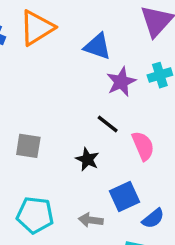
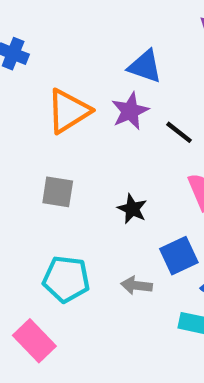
orange triangle: (37, 28) -> (68, 111), moved
purple star: (121, 82) -> (130, 111), moved
black line: (108, 124) -> (179, 132), moved

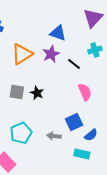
black star: (132, 209) -> (37, 93), moved
cyan pentagon: (66, 279) -> (21, 133), turned -30

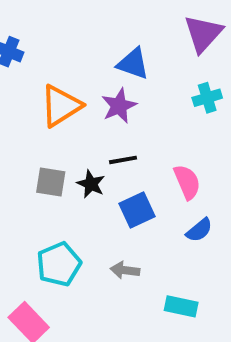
black line: (74, 64) -> (123, 160), moved, turned -48
blue square: (74, 122) -> (137, 210), moved
blue semicircle: (91, 135) -> (199, 230), moved

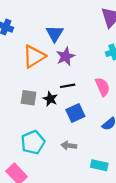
blue triangle: (133, 64) -> (55, 34), moved, turned 42
pink semicircle: (187, 182) -> (103, 87), moved

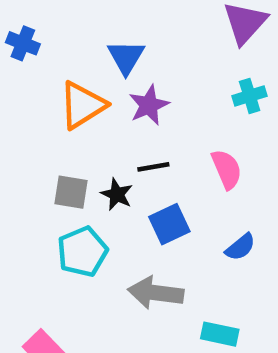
cyan pentagon: (33, 142) -> (82, 252), moved
gray arrow: (69, 146) -> (156, 293), size x1.6

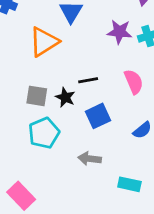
purple star: (149, 105) -> (119, 32), moved, turned 30
gray arrow: (156, 293) -> (90, 159), size x0.7

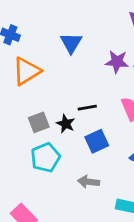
orange triangle: (44, 42) -> (27, 71), moved
gray square: (37, 96) -> (39, 122), turned -30

